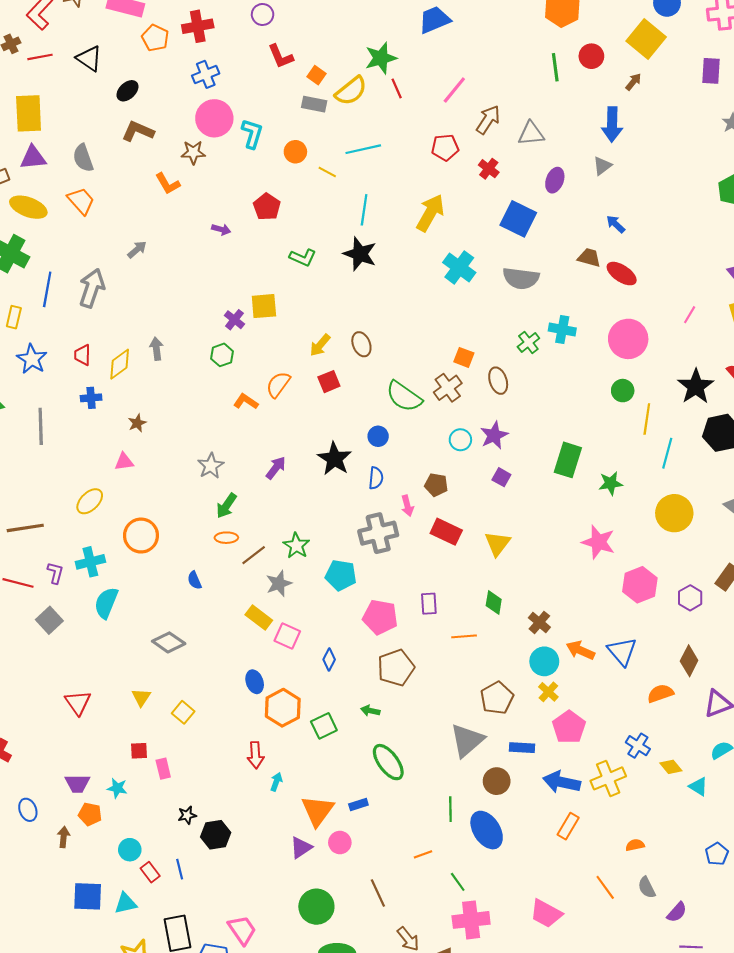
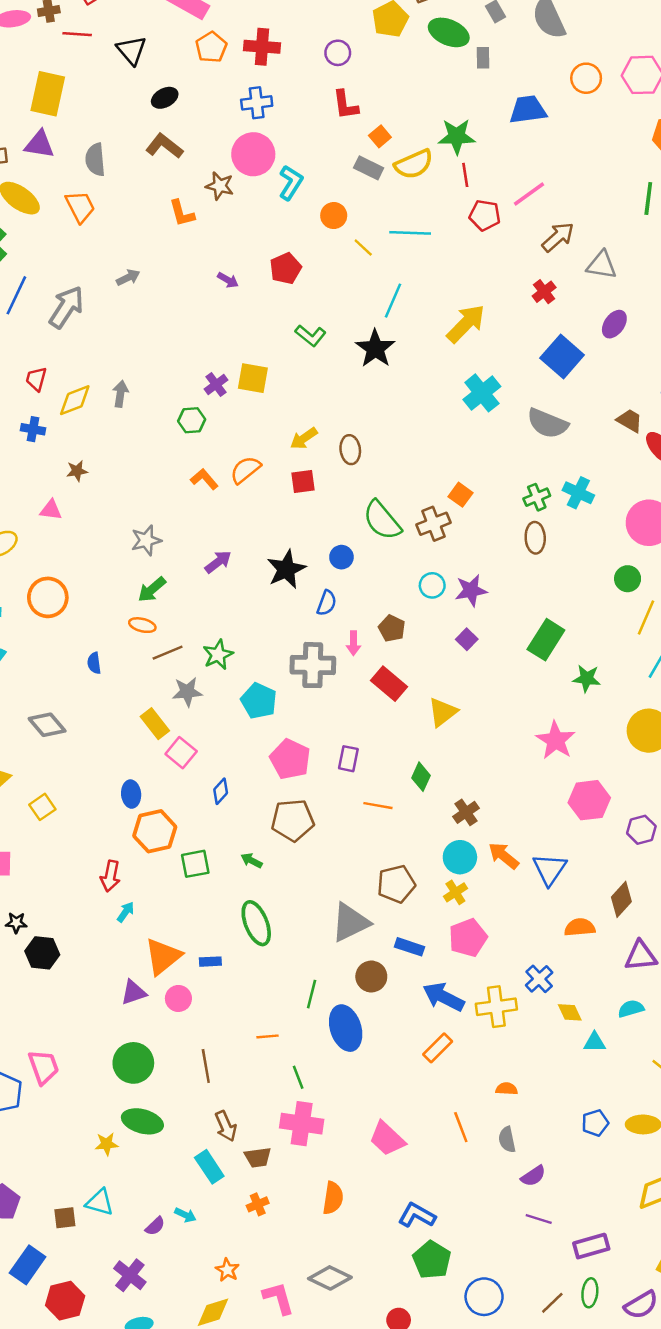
red pentagon: (445, 147) -> (485, 215), moved
brown ellipse: (498, 381) -> (535, 538), moved
cyan triangle: (698, 787) -> (595, 1042), turned -48

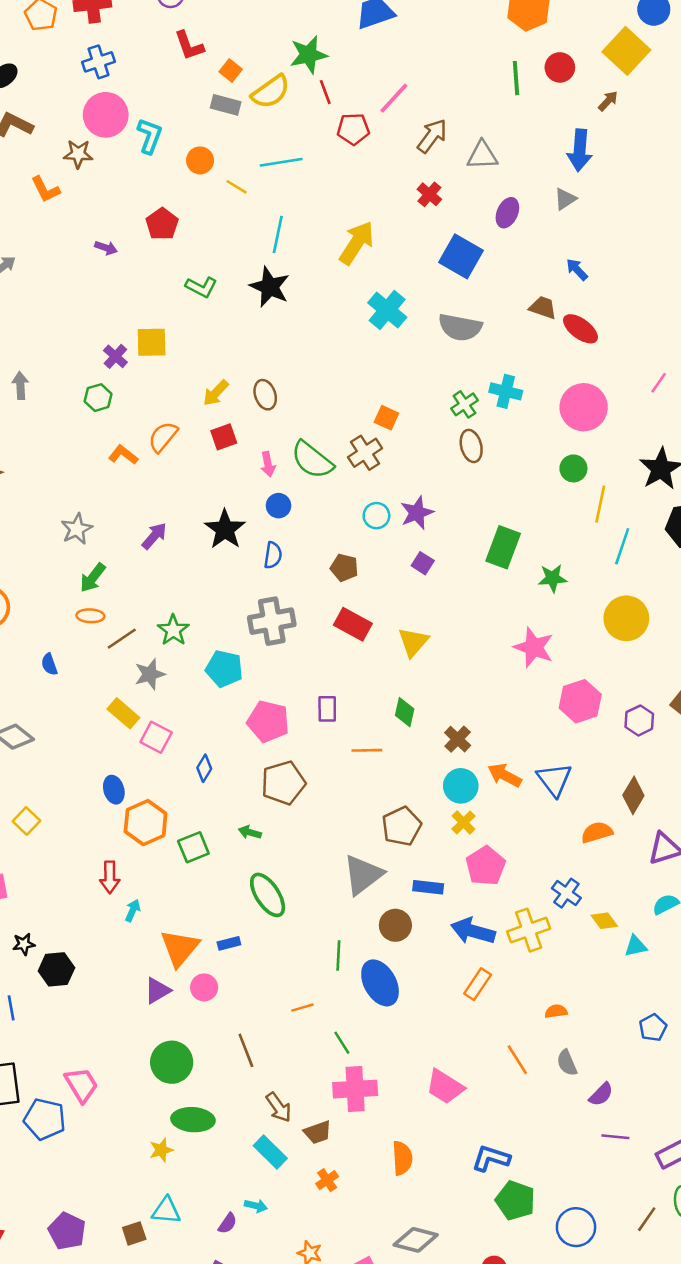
pink arrow: (354, 643) -> (268, 464), moved

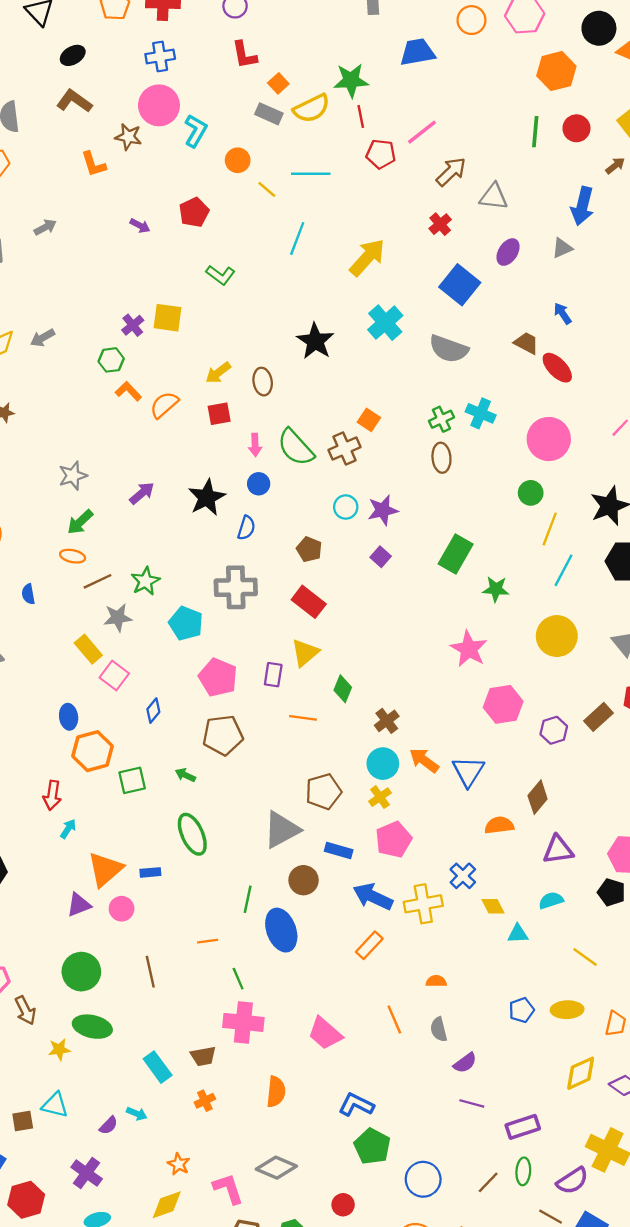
black star: (270, 287) -> (315, 341), moved
gray arrow: (20, 386) -> (43, 338), turned -125
orange L-shape: (123, 455) -> (128, 391), moved
yellow triangle: (413, 642) -> (305, 653), moved
brown arrow: (279, 1107) -> (25, 1010), moved

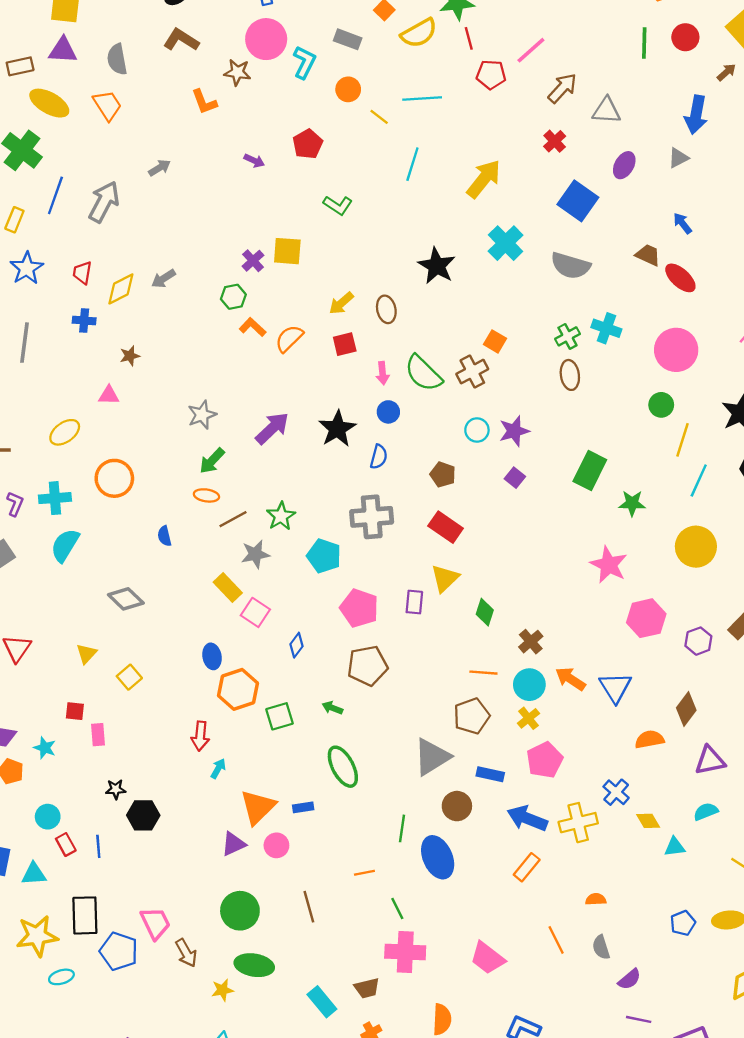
gray rectangle: (269, 114) -> (348, 39), moved
purple arrow: (142, 493) -> (272, 428), size x1.4
orange line: (303, 718) -> (483, 673), moved

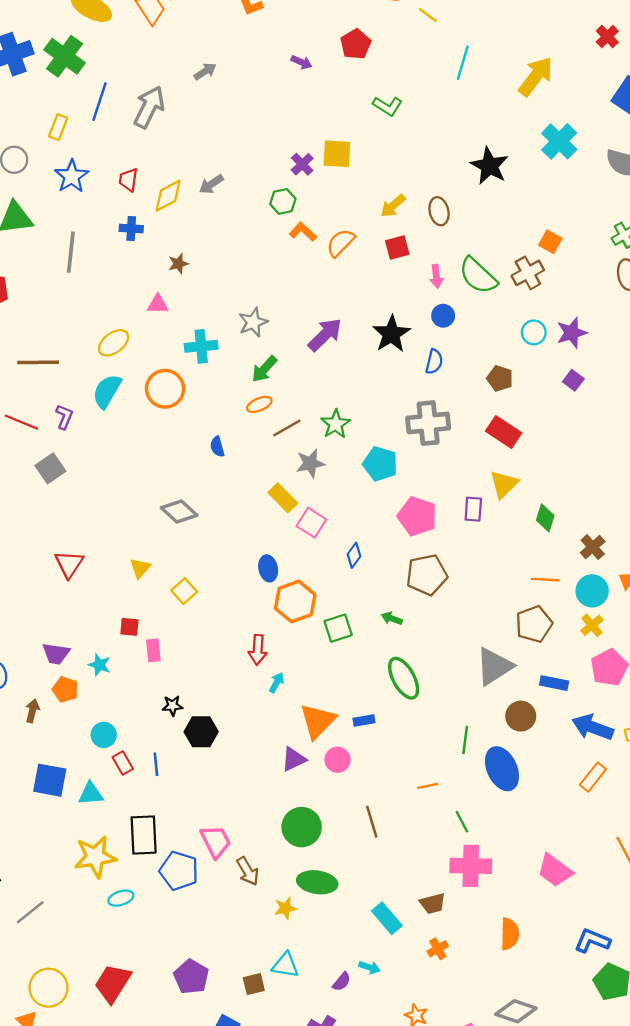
orange ellipse: (206, 495) -> (259, 404), turned -30
cyan cross: (55, 498) -> (201, 346), moved
cyan semicircle: (65, 545) -> (107, 391), moved

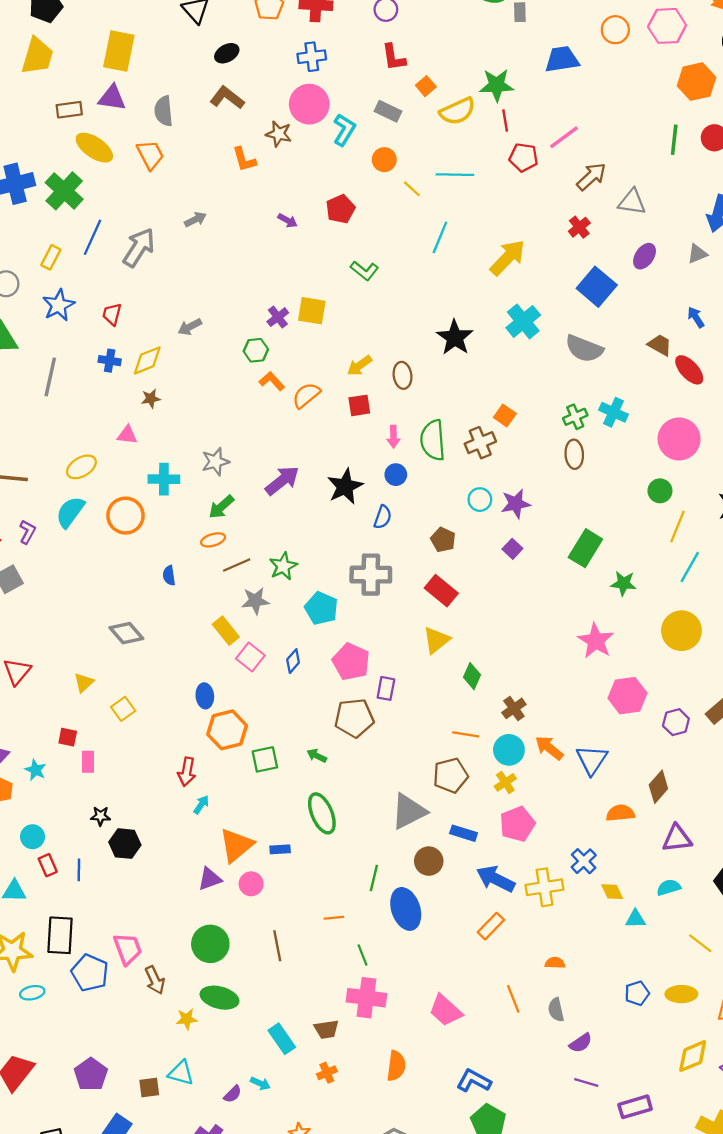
yellow diamond: (168, 196) -> (147, 360), moved
green semicircle: (478, 276) -> (433, 440), turned 36
purple rectangle: (473, 509) -> (386, 688), moved
blue diamond: (354, 555) -> (293, 661), moved

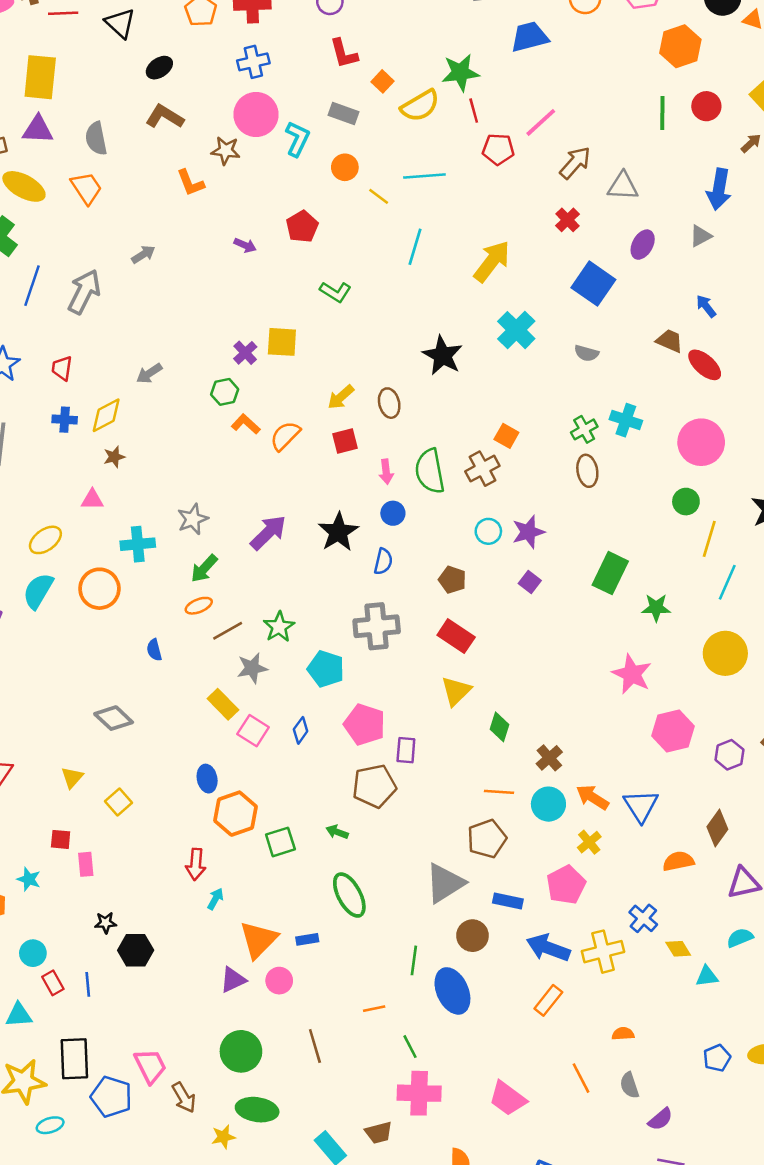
gray semicircle: (584, 349) -> (586, 353), size x0.6
yellow cross: (505, 782) -> (589, 842), moved

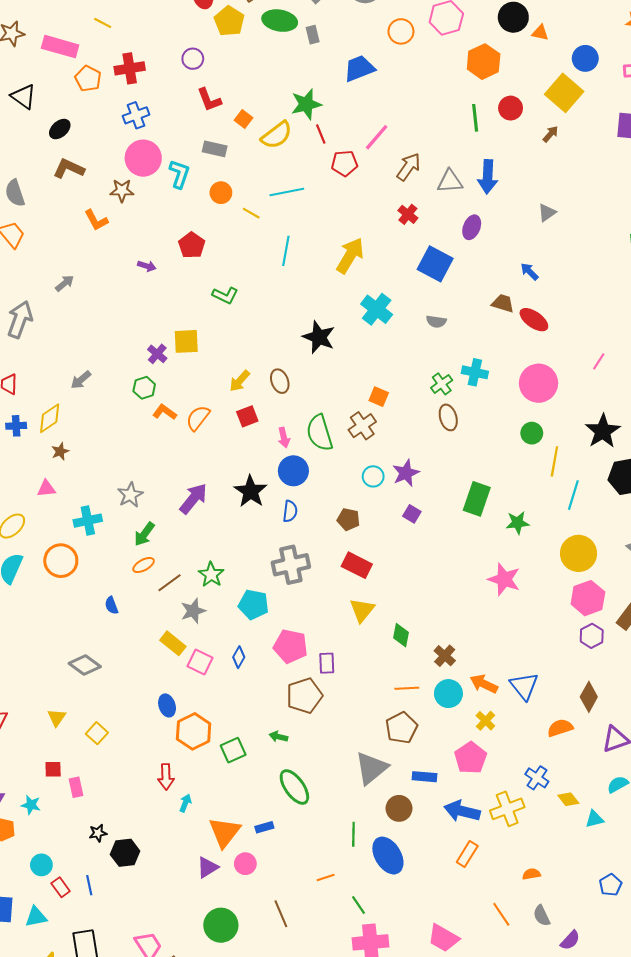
blue arrow: (719, 189) -> (488, 177), moved
gray triangle: (701, 236) -> (547, 213), moved
blue circle: (393, 513) -> (293, 471), size x1.5
pink hexagon: (673, 731) -> (588, 598), moved

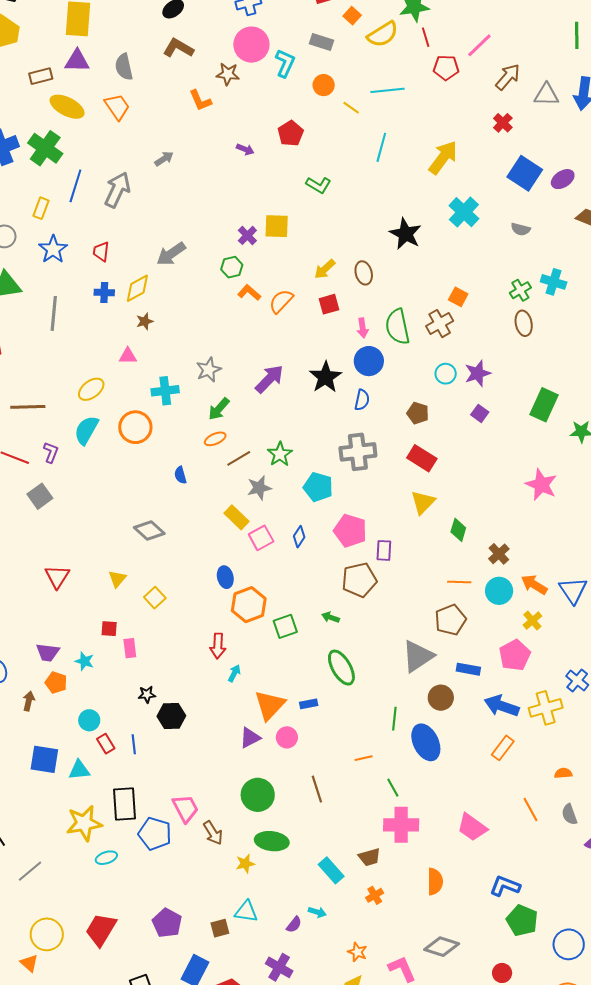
purple ellipse: (472, 227) -> (563, 179), moved, turned 30
gray arrow: (81, 380) -> (171, 254), size x1.4
pink star: (504, 579) -> (541, 485), moved
pink square: (200, 662) -> (261, 538), turned 30

